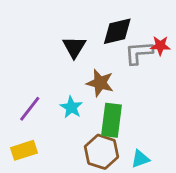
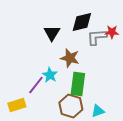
purple line: (30, 109) -> (36, 85), moved

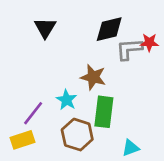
black triangle: (52, 33) -> (45, 28), moved
purple line: (36, 85) -> (33, 113), moved
brown hexagon: (71, 106) -> (77, 135), moved

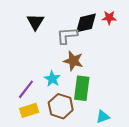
red star: (149, 42) -> (109, 18), moved
gray L-shape: (129, 49) -> (67, 36), moved
yellow rectangle: (22, 140) -> (29, 110), moved

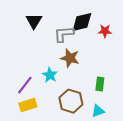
red star: (109, 18) -> (105, 31), moved
green rectangle: (82, 88) -> (100, 84), moved, size x0.6
brown hexagon: (61, 106) -> (71, 101), moved

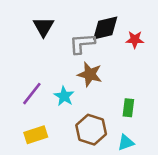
purple line: (25, 85) -> (32, 94), moved

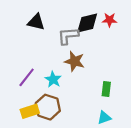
black triangle: (43, 27) -> (36, 22), turned -48
red star: (135, 40) -> (110, 20), moved
brown hexagon: (91, 130) -> (48, 107), moved

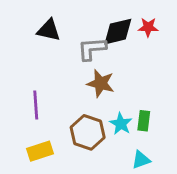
purple line: (27, 77) -> (36, 105), turned -42
cyan star: (53, 79) -> (121, 124), moved
brown hexagon: (48, 107) -> (88, 132), moved

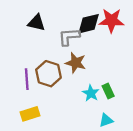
red star: (148, 27) -> (111, 20), size x1.6
green rectangle: (144, 121) -> (108, 91), turned -32
brown hexagon: (88, 132) -> (48, 74), moved

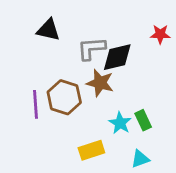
red star: (111, 20) -> (160, 34), moved, size x0.6
black diamond: (89, 24) -> (117, 57), moved
yellow rectangle: (30, 114) -> (91, 150), moved

